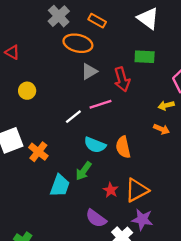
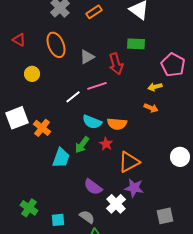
orange rectangle: (97, 21) -> (94, 12), turned -63
orange ellipse: (78, 43) -> (56, 45), moved, turned 55
orange semicircle: (123, 147) -> (117, 124), turned -72
red star: (111, 190) -> (106, 144), moved

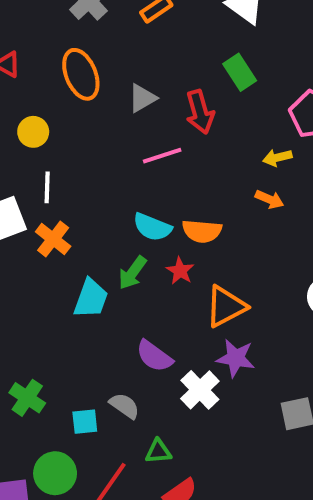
green rectangle: (136, 44) -> (240, 72), turned 54
white line: (73, 97) -> (47, 187), moved, turned -49
gray semicircle: (87, 217) -> (125, 406), moved

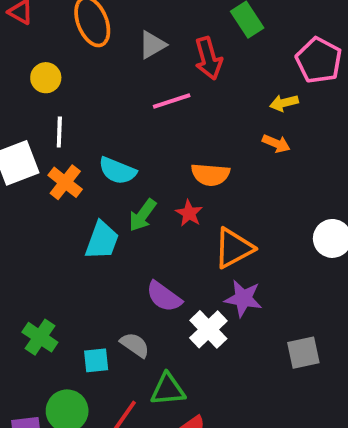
cyan semicircle: (152, 227) -> (117, 171), moved
green triangle: (158, 451) -> (168, 389), size x1.4

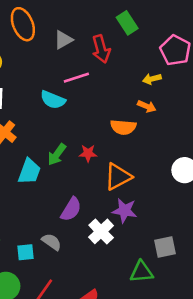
cyan semicircle: (117, 171) -> (53, 100), moved
orange semicircle: (210, 175) -> (123, 127), moved
red star: (189, 213) -> (88, 153), turned -30
purple semicircle: (164, 297) -> (71, 209), turned -95
green triangle: (168, 389) -> (141, 272), moved

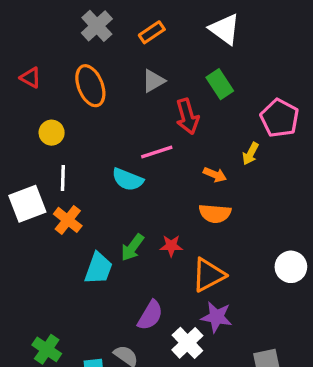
gray triangle: (63, 40) -> (153, 81), moved
yellow arrow: (152, 79) -> (250, 154), turned -48
orange arrow: (147, 106) -> (215, 175), moved

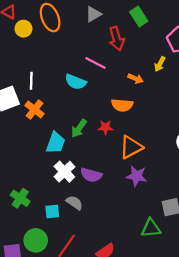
yellow circle: (52, 133) -> (23, 29), moved
pink line: (157, 152) -> (96, 63), turned 45
orange semicircle: (215, 213) -> (122, 105), moved
purple semicircle: (150, 315) -> (91, 175), turned 75
white cross: (187, 343) -> (64, 172), moved

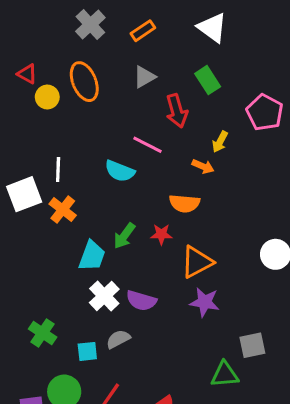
yellow arrow: (160, 64) -> (220, 142), moved
gray semicircle: (74, 203) -> (118, 339), turned -63

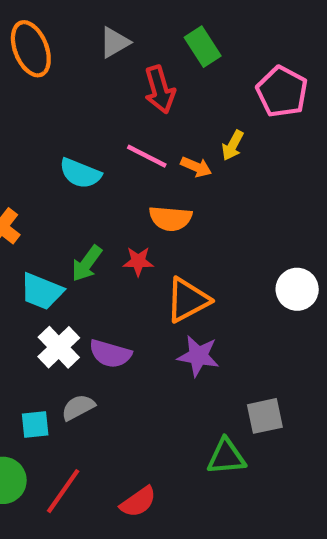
yellow arrow: (220, 142) -> (233, 145), moved
pink line: (147, 145) -> (147, 156), moved
cyan trapezoid: (92, 256) -> (42, 291), turned 92

